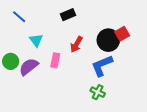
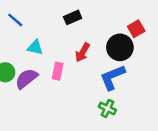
red square: (122, 34) -> (136, 29), moved
cyan triangle: (36, 40) -> (35, 47), turned -40

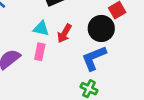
cyan triangle: (35, 47) -> (41, 28), moved

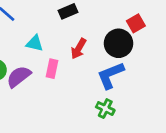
cyan triangle: (41, 28) -> (35, 43), moved

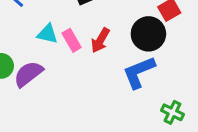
pink rectangle: (52, 69) -> (72, 40), moved, turned -42
green cross: (105, 109) -> (172, 112), moved

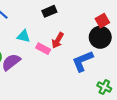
black circle: (148, 34) -> (100, 37), moved
pink rectangle: (72, 40) -> (43, 49), moved, turned -32

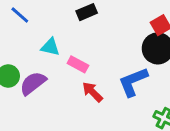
red arrow: (58, 40) -> (92, 92), moved, turned 105

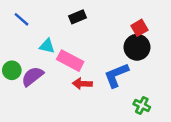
pink rectangle: (78, 64) -> (70, 61), size x1.5
red arrow: (92, 92) -> (82, 84), turned -42

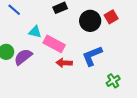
black circle: (137, 47) -> (90, 21), moved
green cross: (142, 106) -> (113, 81), turned 32

